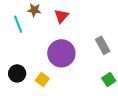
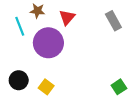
gray rectangle: (103, 45) -> (113, 21), moved
purple circle: (61, 53) -> (48, 43), moved

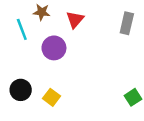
gray rectangle: (113, 21) -> (127, 23), turned 42
purple circle: (48, 43) -> (54, 48), size x0.7

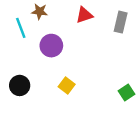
red triangle: (75, 20) -> (84, 15), moved, turned 30
yellow square: (51, 97) -> (67, 85), moved

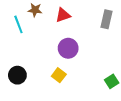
red triangle: (84, 15) -> (63, 15), moved
purple circle: (51, 46) -> (68, 48), moved

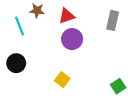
purple circle: (68, 48) -> (72, 39), moved
black circle: (17, 75) -> (16, 63), moved

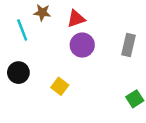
gray rectangle: (113, 20) -> (129, 45), moved
yellow square: (62, 80) -> (60, 86), moved

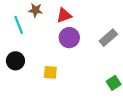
gray rectangle: (129, 45) -> (108, 38), turned 36
yellow square: (60, 86) -> (50, 72), turned -32

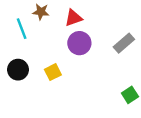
yellow square: (50, 72) -> (53, 72), moved, turned -32

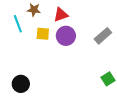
black circle: (18, 70) -> (21, 84), moved
yellow square: (53, 72) -> (43, 34), moved, turned 32

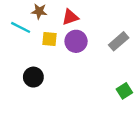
cyan line: (18, 24) -> (21, 27), turned -42
black circle: (21, 84) -> (33, 77), moved

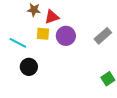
red triangle: (70, 17) -> (52, 17), moved
cyan line: (21, 27) -> (18, 43), moved

